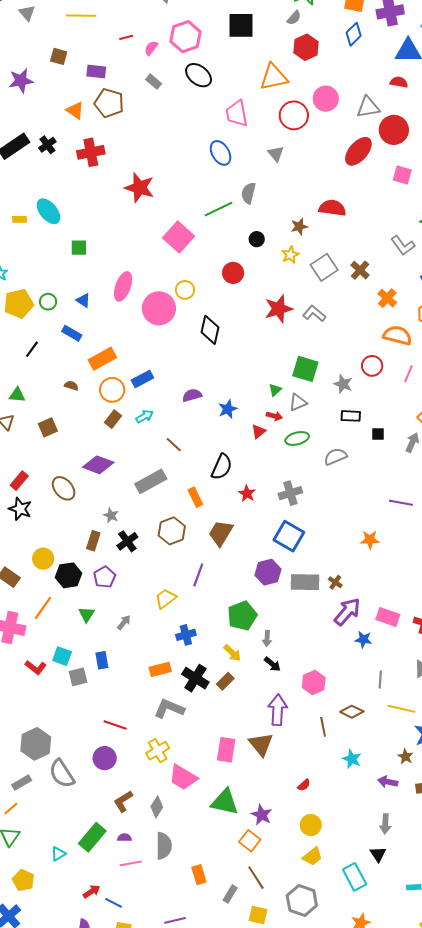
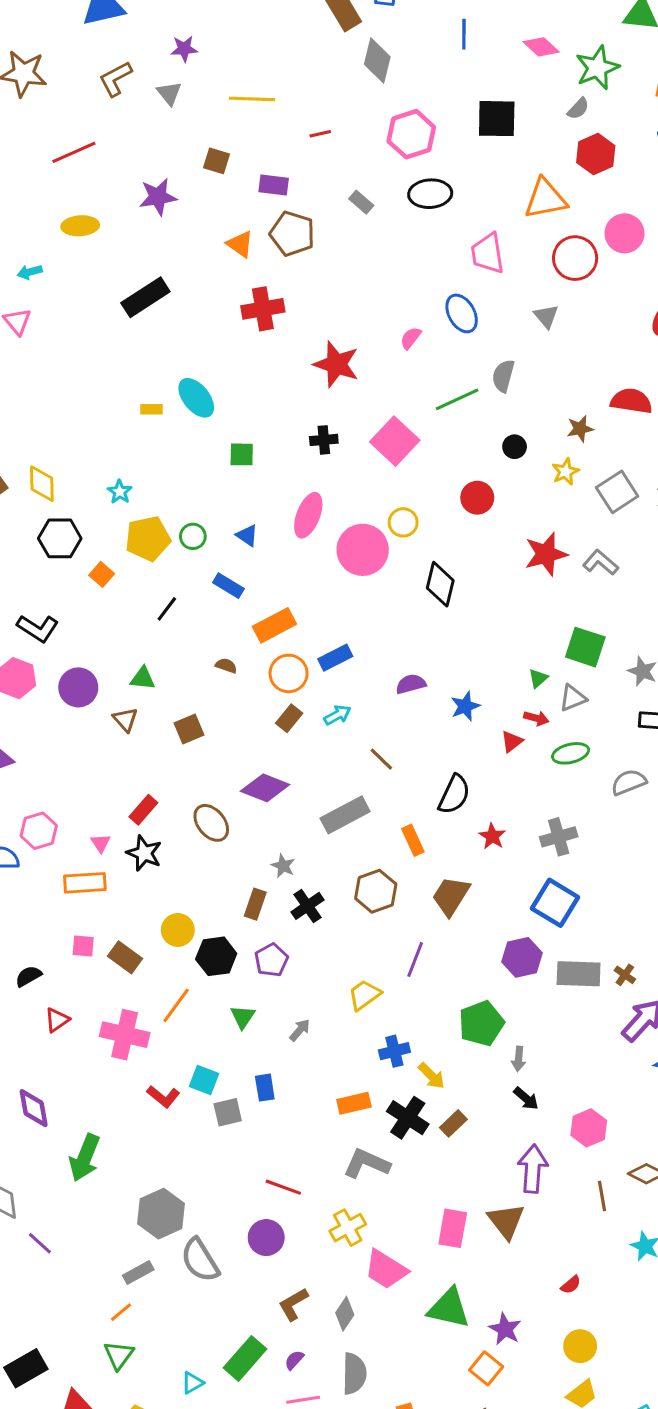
pink semicircle: (151, 48) -> (411, 338), moved
black ellipse: (199, 75) -> (430, 194), turned -44
black cross: (47, 145) -> (324, 440), moved, turned 30
yellow arrow: (232, 653) -> (432, 1076), moved
purple semicircle: (124, 838) -> (294, 1360), turned -48

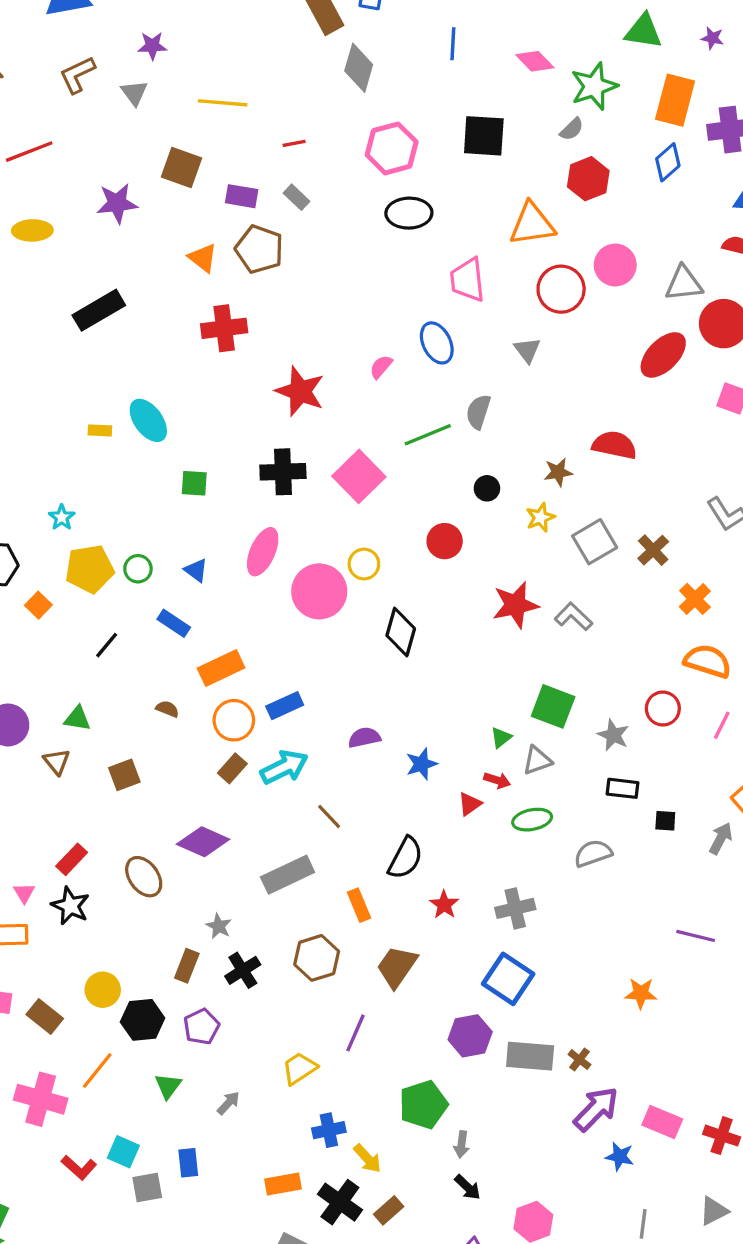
brown square: (216, 161) -> (182, 168), size x1.4
gray rectangle: (361, 202) -> (297, 197), moved
black cross: (324, 440) -> (283, 472), size x1.5
cyan arrow: (337, 715) -> (284, 767), size x1.6

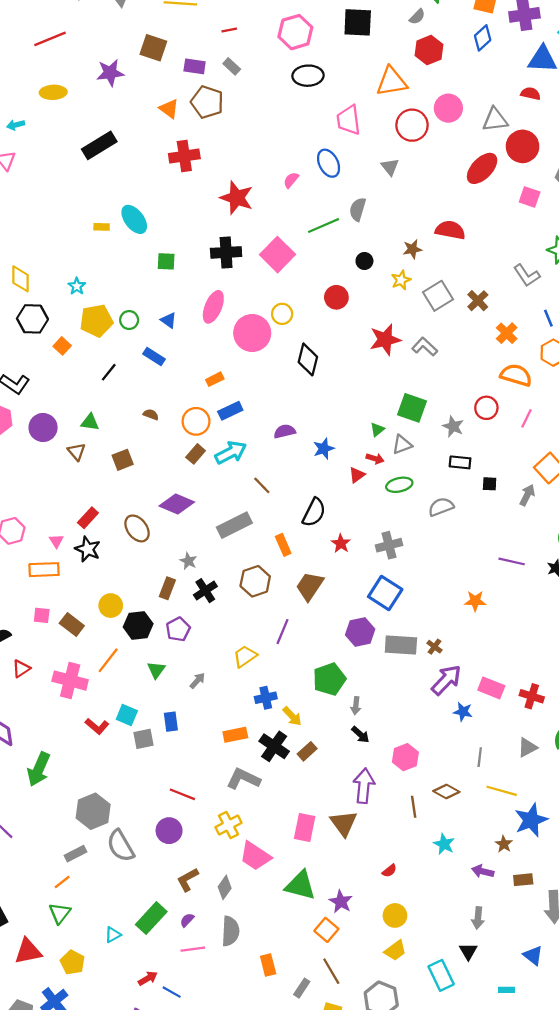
orange rectangle: (221, 668) -> (215, 379), moved, size x0.6

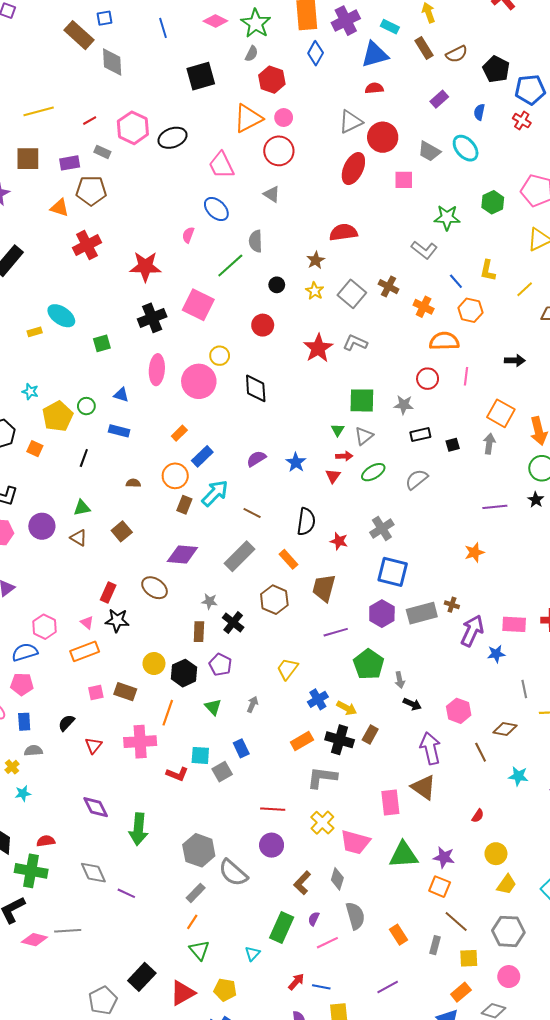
pink hexagon: (295, 32) -> (133, 128), moved
pink circle: (448, 108) -> (284, 118), moved, size x0.7
purple line: (282, 632) -> (336, 632), moved, turned 70

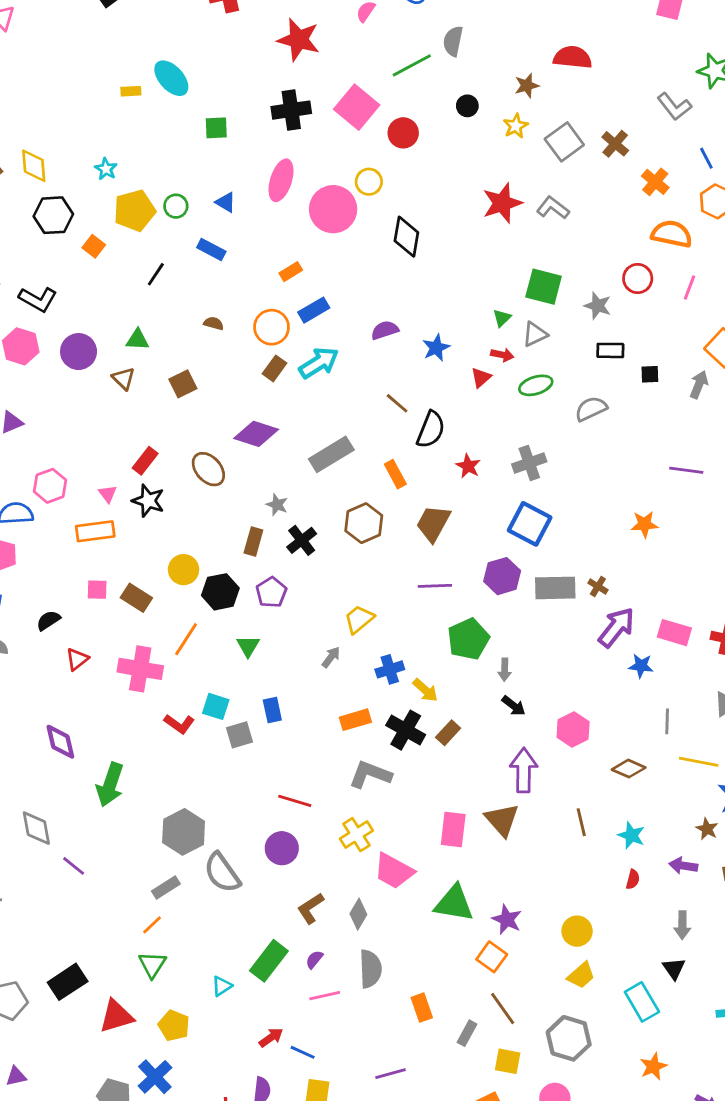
red circle: (263, 325) -> (403, 133), moved
brown line: (252, 513) -> (397, 403), moved
gray arrow: (252, 704) -> (331, 657), moved
brown line: (481, 752) -> (581, 822), moved
red semicircle: (478, 816) -> (633, 879), moved, turned -32

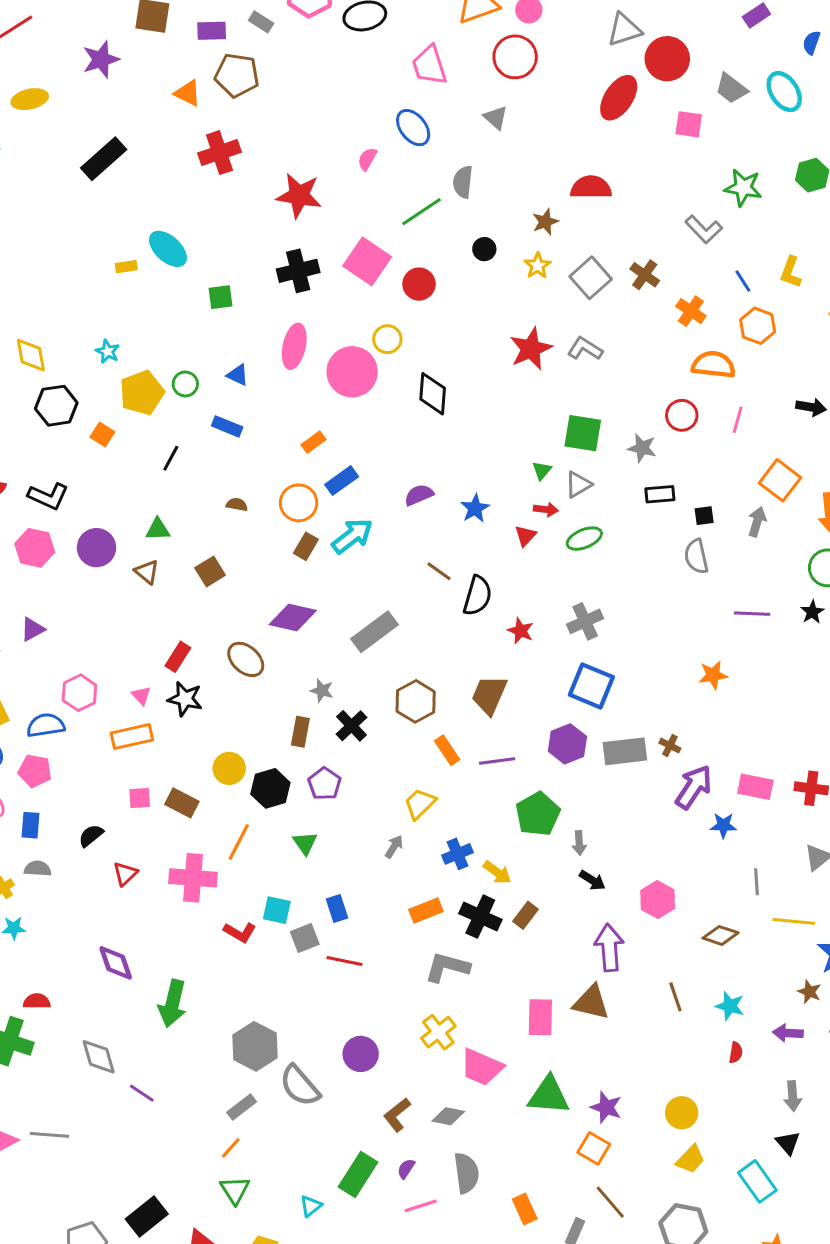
gray semicircle: (591, 409) -> (696, 556), moved, turned -72
orange rectangle: (395, 474) -> (447, 750), moved
red line: (295, 801) -> (345, 961), moved
brown triangle: (502, 820) -> (591, 1002), turned -30
gray diamond: (358, 914) -> (448, 1116), turned 76

